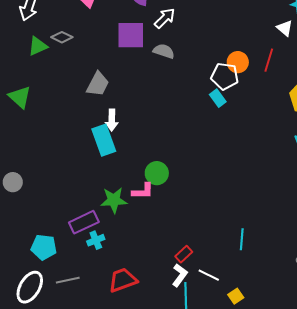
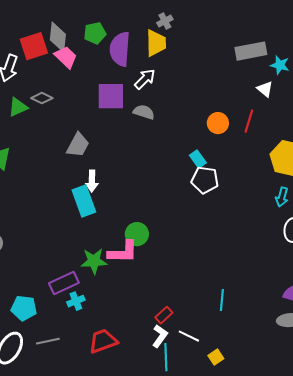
white pentagon: (225, 76) -> (205, 180), moved
pink L-shape: (143, 191) -> (123, 252), size x1.4

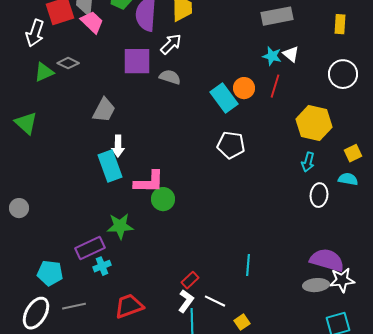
cyan star: (280, 65) -> (272, 56), moved
cyan rectangle: (198, 159) -> (224, 98), moved, size x1.6
pink L-shape: (123, 252) -> (149, 182), moved

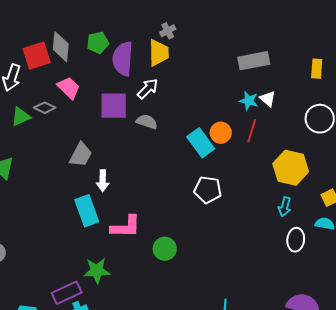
pink trapezoid: (92, 22) -> (69, 88), moved
white arrow: (118, 146) -> (103, 181), moved
green circle: (163, 199) -> (165, 249), moved

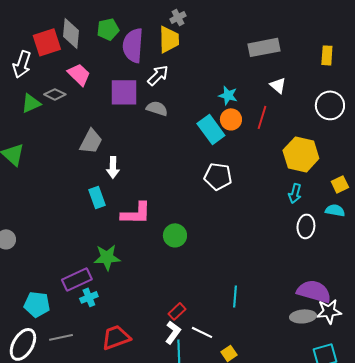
cyan star: (249, 101) -> (228, 95), moved
cyan rectangle: (87, 211) -> (97, 197), size x0.7

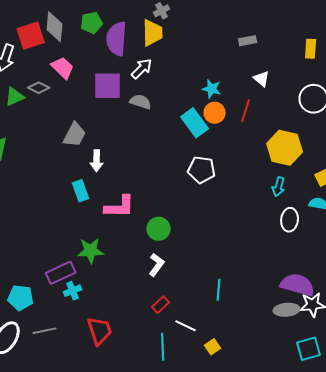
gray rectangle: (264, 47) -> (248, 41), size x0.6
white L-shape: (173, 332) -> (157, 265), moved
red trapezoid: (116, 337) -> (100, 331), turned 92

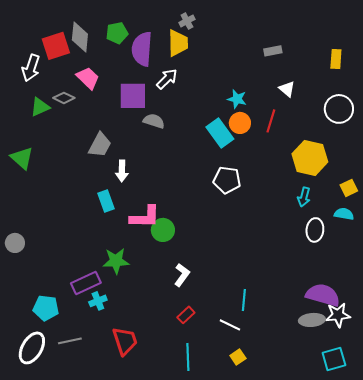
gray semicircle: (141, 102) -> (154, 121), moved
green circle: (159, 229) -> (163, 230), moved
white line: (186, 326) -> (230, 325), moved

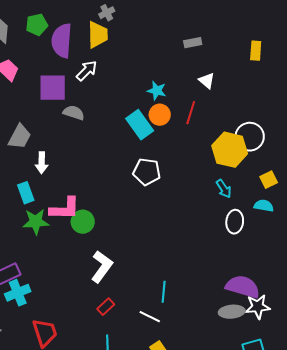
white circle: (339, 109) -> (250, 137), moved
cyan arrow: (304, 197) -> (224, 189), turned -48
green star: (116, 261) -> (36, 222), moved
white L-shape: (182, 275) -> (102, 267), size x1.4
cyan cross: (98, 301) -> (18, 293), size x1.4

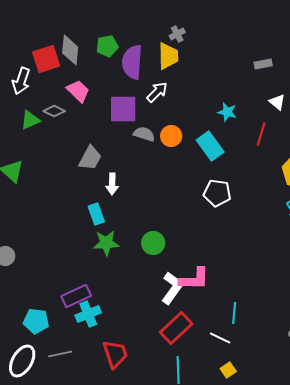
orange circle: (160, 115) -> (171, 136), moved
pink L-shape: (65, 209) -> (194, 279), moved
red rectangle: (106, 307) -> (176, 328), size x1.8

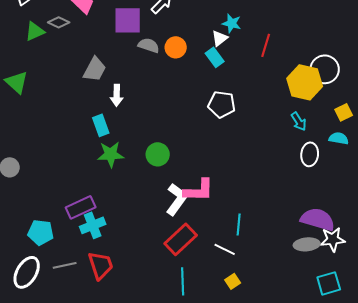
white triangle: (277, 102) -> (220, 38), moved, turned 42
cyan rectangle: (210, 146) -> (215, 57), size x0.7
red trapezoid: (115, 354) -> (101, 265), moved

